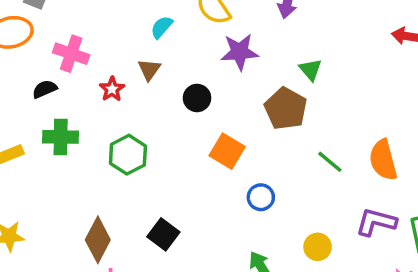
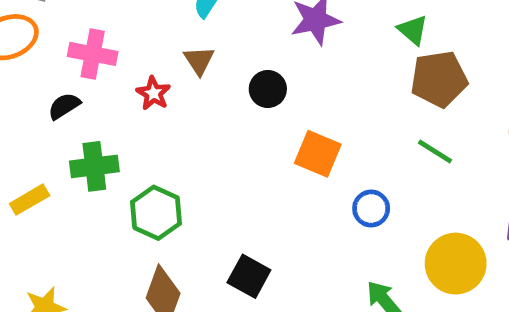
brown pentagon: (286, 109) -> (439, 79), moved, turned -30
green hexagon: (128, 155) -> (156, 213), moved
green line: (330, 162) -> (435, 151), moved
yellow circle: (318, 247) -> (456, 264), size x1.6

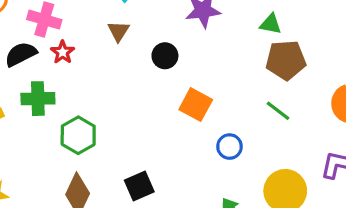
green triangle: (413, 30) -> (271, 24), turned -35
red star: (153, 93) -> (63, 52), moved
black semicircle: (64, 106) -> (21, 54), size x1.4
black square: (249, 276) -> (139, 186), turned 32

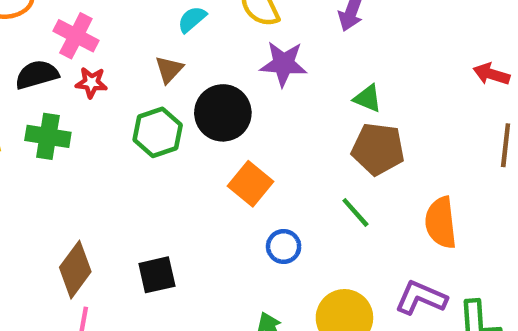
red star: (63, 52) -> (91, 83), turned 30
black circle: (165, 56) -> (223, 113), size x1.6
green hexagon: (78, 135) -> (158, 132), moved

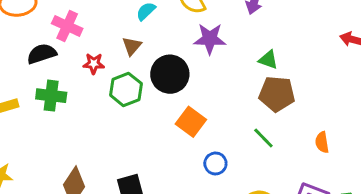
red star: (91, 83) -> (94, 64), moved
orange semicircle: (441, 223) -> (322, 142), size x0.6

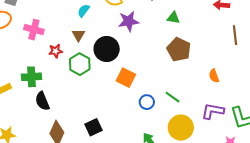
black semicircle: (42, 54) -> (42, 101), moved, turned -84
green triangle: (268, 60) -> (173, 18), moved
brown pentagon: (277, 94) -> (179, 49), turned 30
green line: (263, 138) -> (172, 97), moved

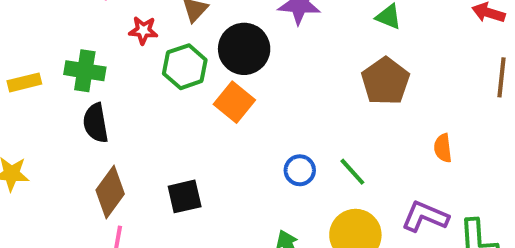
orange square: (126, 78) -> (234, 102), moved

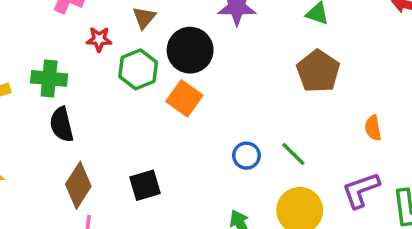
purple L-shape: (425, 216) -> (361, 190), turned -39

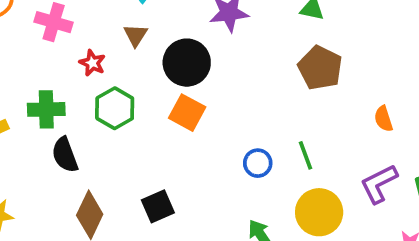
red star: (99, 39) -> (92, 63), turned 30
green hexagon: (138, 69) -> (115, 108), moved
green line: (293, 154) -> (305, 155), turned 32

